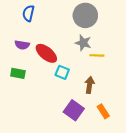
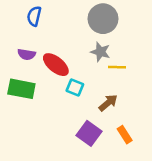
green rectangle: (18, 73) -> (21, 89), size x1.5
brown arrow: (90, 85) -> (108, 103), turned 42

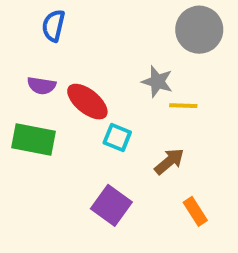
gray circle: (103, 19) -> (199, 30), moved
purple square: (89, 133) -> (111, 205), moved

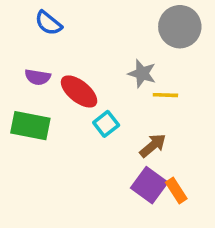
blue semicircle: (53, 26) -> (48, 23), turned -64
cyan square: (117, 137) -> (106, 124), turned 30
purple square: (111, 205) -> (149, 185), moved

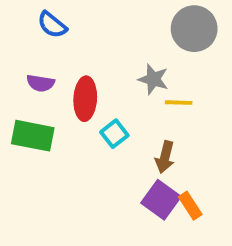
red ellipse: (79, 91) -> (85, 99), turned 54
brown arrow: (153, 146) -> (165, 157), turned 144

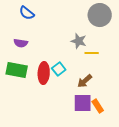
red ellipse: (85, 99) -> (44, 73), moved
brown arrow: (165, 157) -> (85, 81), turned 35
purple square: (161, 200) -> (83, 103), turned -36

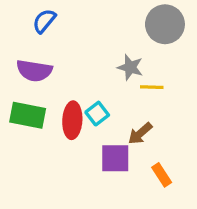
blue semicircle: (27, 13) -> (44, 21), turned 91
purple semicircle: (21, 43) -> (34, 71), size x1.5
purple square: (83, 103) -> (115, 158), moved

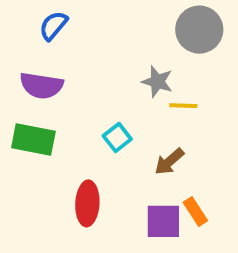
red ellipse: (72, 120) -> (87, 203), moved
purple square: (115, 158) -> (163, 221), moved

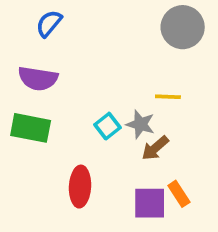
gray star: (157, 82) -> (140, 124), moved

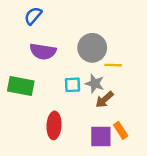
gray circle: (183, 27) -> (92, 48), moved
purple semicircle: (38, 78) -> (43, 51), moved
cyan square: (107, 126) -> (72, 85), turned 35

